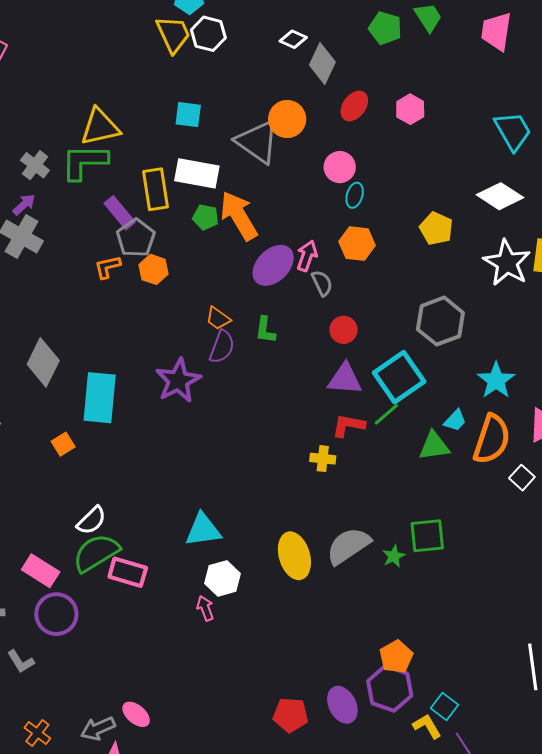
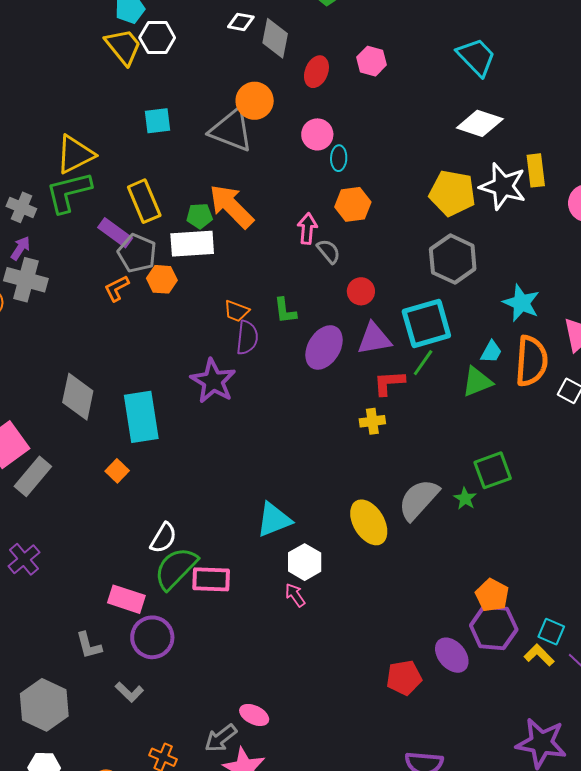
white rectangle: (197, 173) -> (192, 244), moved
yellow pentagon: (436, 228) -> (452, 193), moved, size x1.4
purple ellipse: (273, 265) -> (324, 347), moved
cyan square: (399, 377) -> (426, 324), turned 33

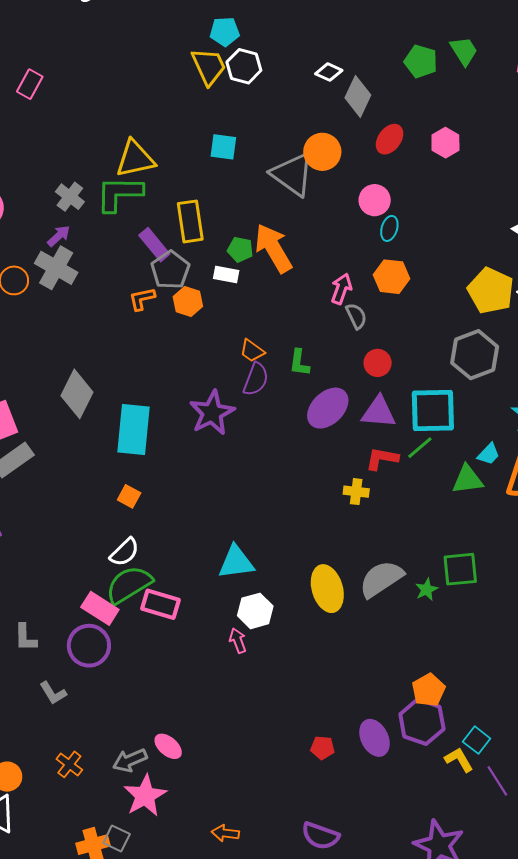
white rectangle: (192, 244) -> (226, 274), size x0.6
orange square: (117, 471) -> (129, 496), moved, turned -30
pink rectangle: (126, 599) -> (100, 608), moved
red pentagon: (404, 678) -> (323, 748), size x0.7

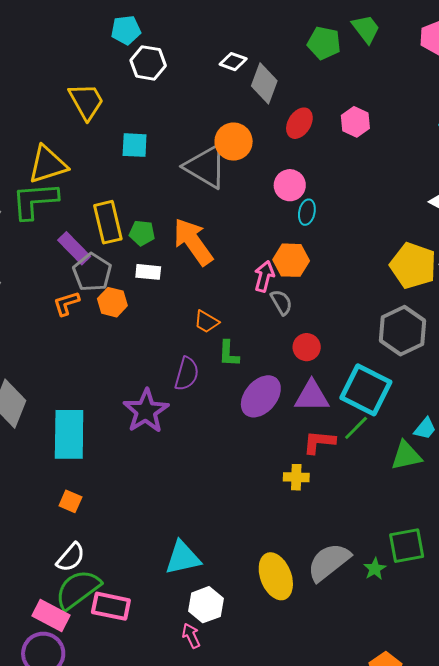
yellow trapezoid: (209, 66) -> (86, 101), moved
green pentagon: (240, 250) -> (142, 233), moved
orange hexagon: (391, 277) -> (291, 260), moved
orange trapezoid: (252, 351) -> (206, 322), moved
cyan square: (433, 410) -> (366, 390), turned 33

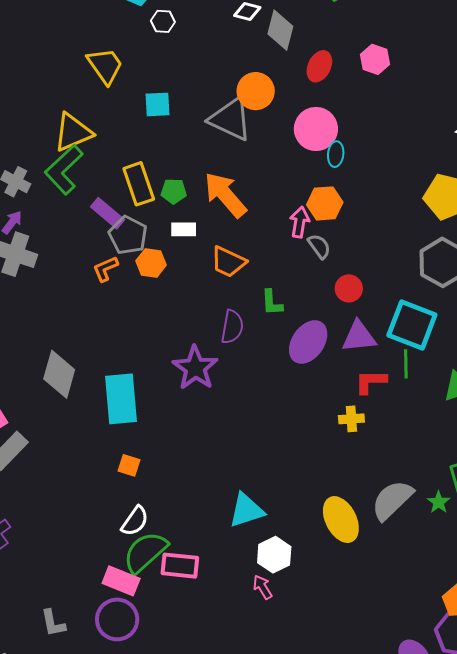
white hexagon: (148, 63) -> (163, 21), size x0.7
pink circle: (290, 185) -> (316, 129), size x1.4
green L-shape: (35, 201) -> (64, 170), turned -33
orange trapezoid: (206, 322) -> (228, 262), moved, size x1.4
green line: (356, 428) -> (406, 364), turned -40

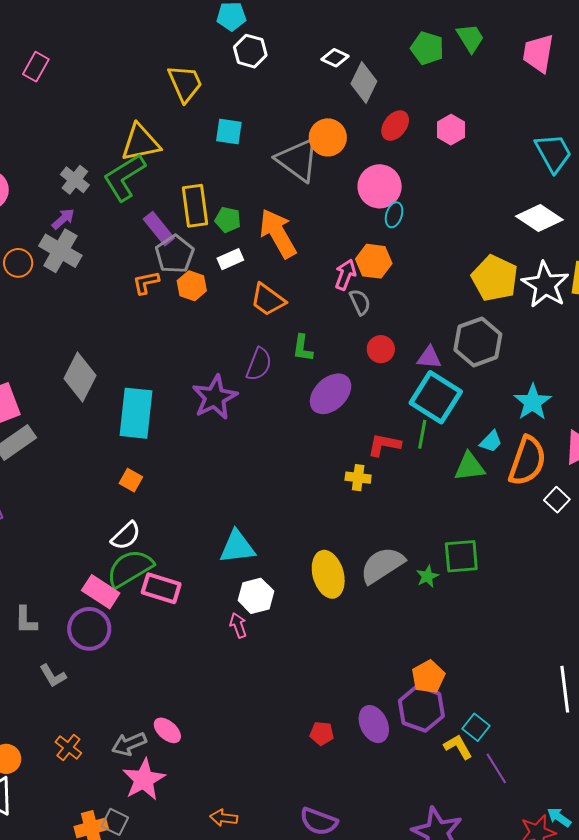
white hexagon: (163, 21) -> (250, 51), size x1.4
white rectangle: (184, 229) -> (230, 259), turned -35
purple triangle: (359, 337) -> (429, 358), moved, size x0.7

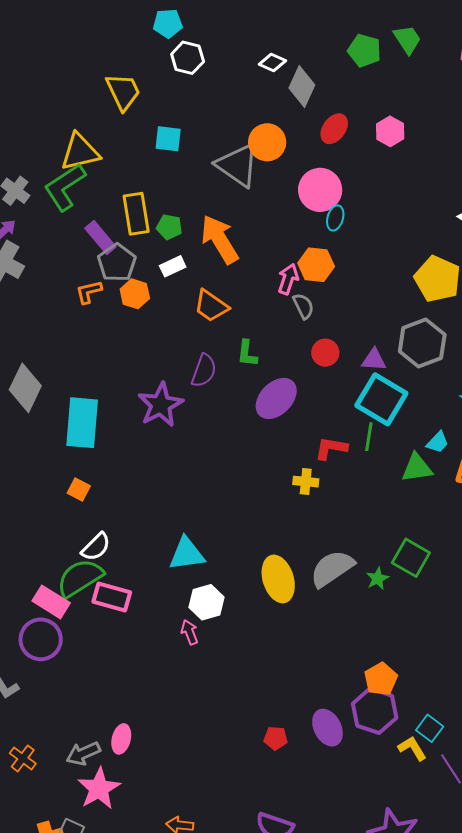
white semicircle: (126, 536) -> (96, 547), moved
green square: (461, 556) -> (411, 558), turned 36
pink ellipse: (167, 730) -> (121, 739), turned 64

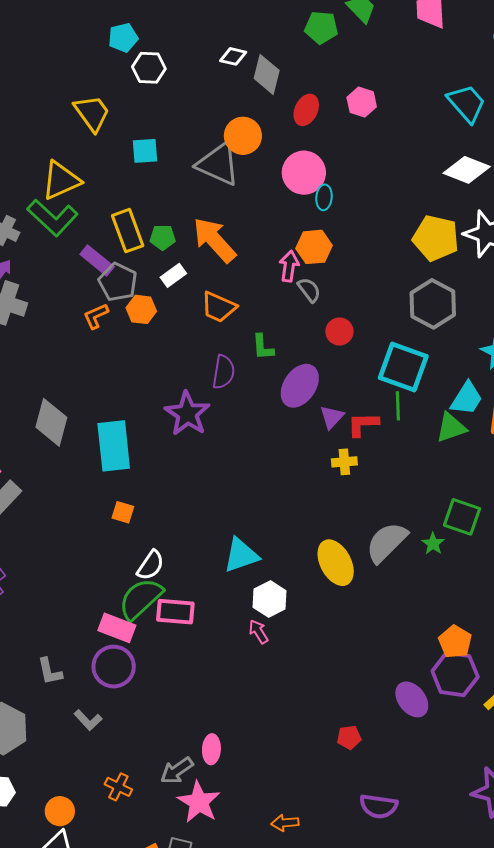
green L-shape: (65, 187) -> (52, 218), turned -93
purple triangle: (374, 360) -> (332, 417), moved, turned -40
cyan trapezoid: (438, 442) -> (467, 398), size x1.5
red pentagon: (276, 738) -> (349, 737), moved

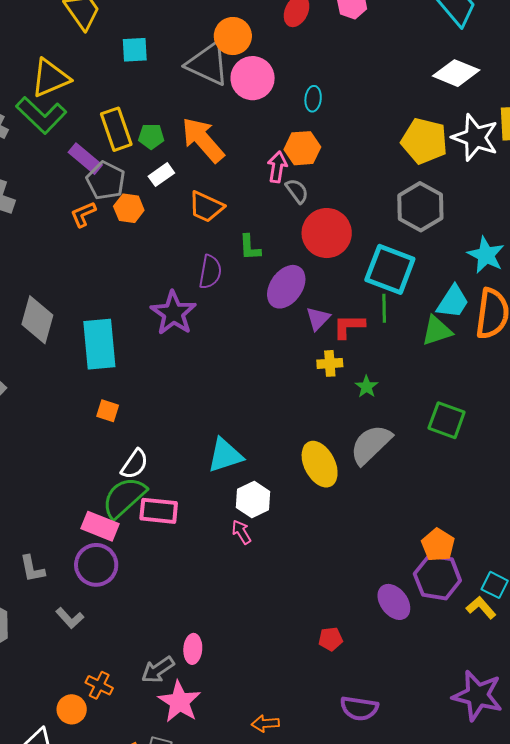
pink circle: (304, 173) -> (253, 78), moved
red circle: (339, 331) -> (327, 233), size x1.8
green star: (433, 544) -> (366, 387), moved
orange circle: (60, 811) -> (72, 709), moved

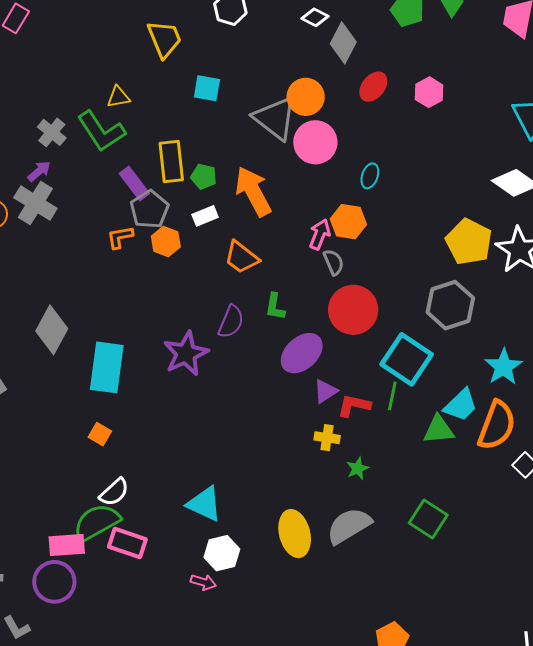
yellow triangle: (50, 78) -> (118, 97), size x0.6
cyan triangle: (225, 455) -> (204, 504), turned 30
pink rectangle: (100, 526) -> (67, 545), turned -39
pink arrow: (241, 532) -> (203, 582), turned 125

